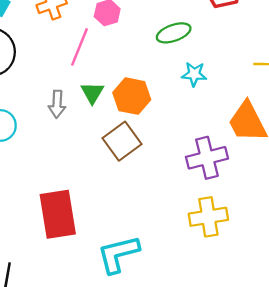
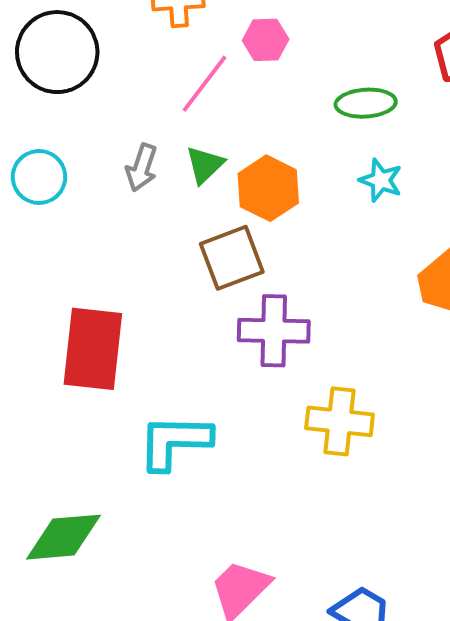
purple cross: (207, 158) -> (274, 331), moved

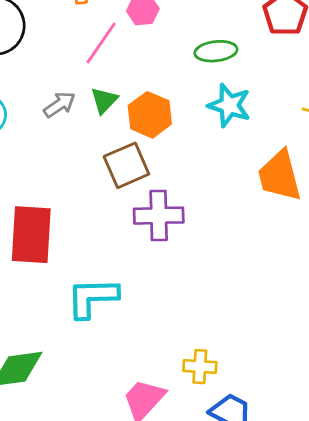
gray arrow: (142, 168) -> (59, 105), turned -140
cyan star: (381, 180) -> (229, 105), size x1.4
yellow cross: (340, 421) -> (200, 367), moved, size x0.7

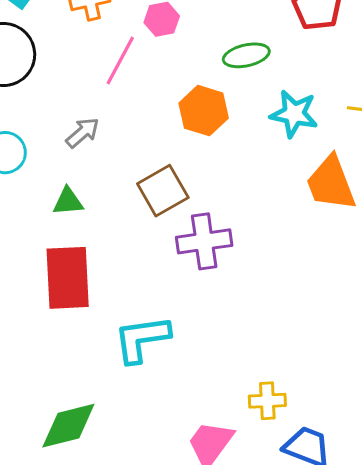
green triangle: (104, 100) -> (68, 201), moved, turned 48
cyan star: (229, 105) -> (294, 114), moved
orange hexagon: (150, 115) -> (204, 111), moved

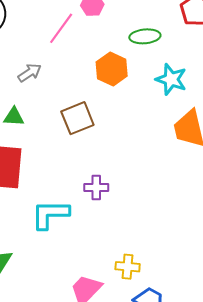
purple cross: (204, 241) -> (96, 187), moved, size x0.7

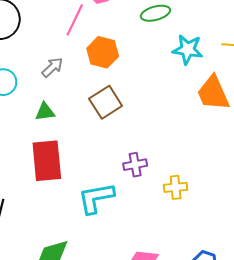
orange hexagon: (112, 69) -> (103, 52), moved
yellow cross: (128, 267) -> (176, 187), moved

